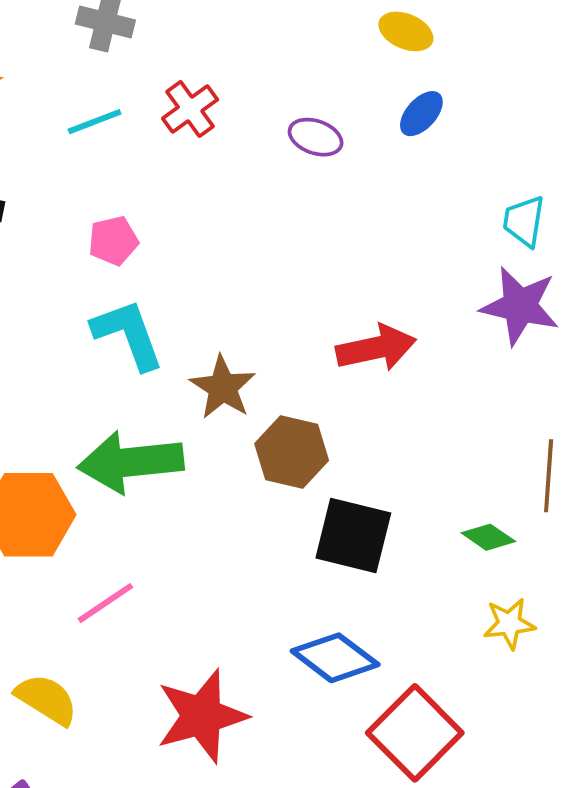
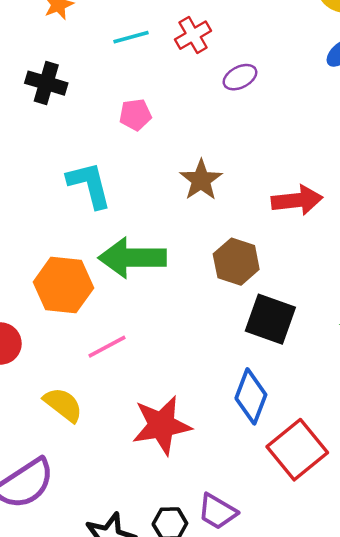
purple ellipse: (316, 137) -> (240, 77), moved, turned -52
cyan L-shape: (128, 334) -> (89, 185), moved
brown star: (223, 387) -> (201, 180), moved
blue diamond: (335, 658) -> (251, 396), turned 68

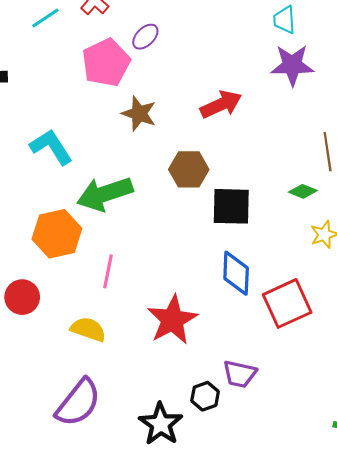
purple ellipse: (240, 77) -> (145, 37), moved
pink pentagon: (135, 115) -> (106, 63), moved, size x1.8
pink line: (107, 347) -> (108, 271), turned -32
red square: (297, 450) -> (287, 303), turned 33

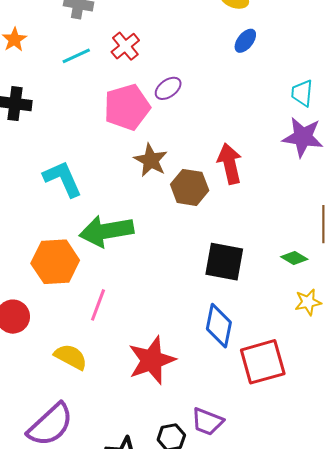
red arrow: (221, 104) -> (230, 164), turned -87
brown hexagon: (189, 169) -> (190, 187), moved

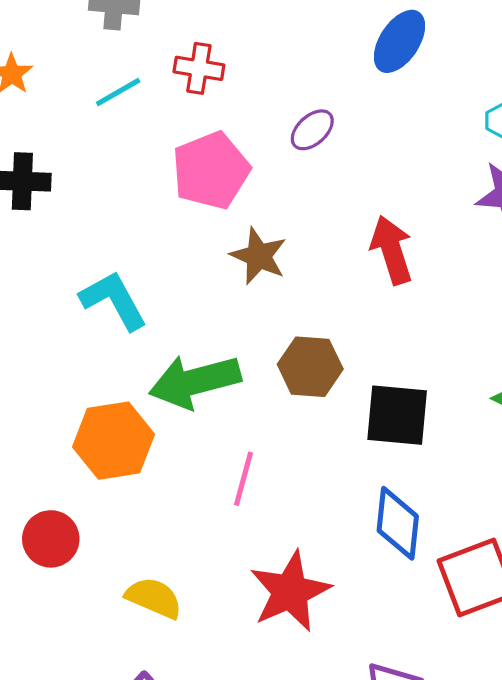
blue ellipse: (245, 41) -> (399, 41), size x1.5
red cross: (125, 46) -> (199, 68), turned -36
purple ellipse: (168, 88) -> (312, 130), moved
brown hexagon: (190, 187) -> (310, 367), moved
pink line: (98, 305) -> (244, 479), moved

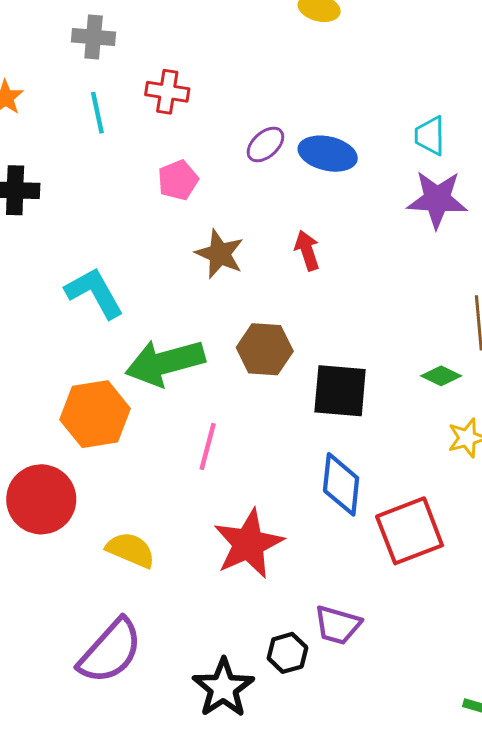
blue ellipse: (399, 41) -> (328, 154), moved, turned 70
cyan line: (118, 92) -> (97, 113), turned -72
pink pentagon: (211, 170) -> (178, 180), size x0.6
red arrow: (392, 250) -> (307, 250), moved, size x0.7
red circle: (51, 539) -> (41, 499), size x1.4

